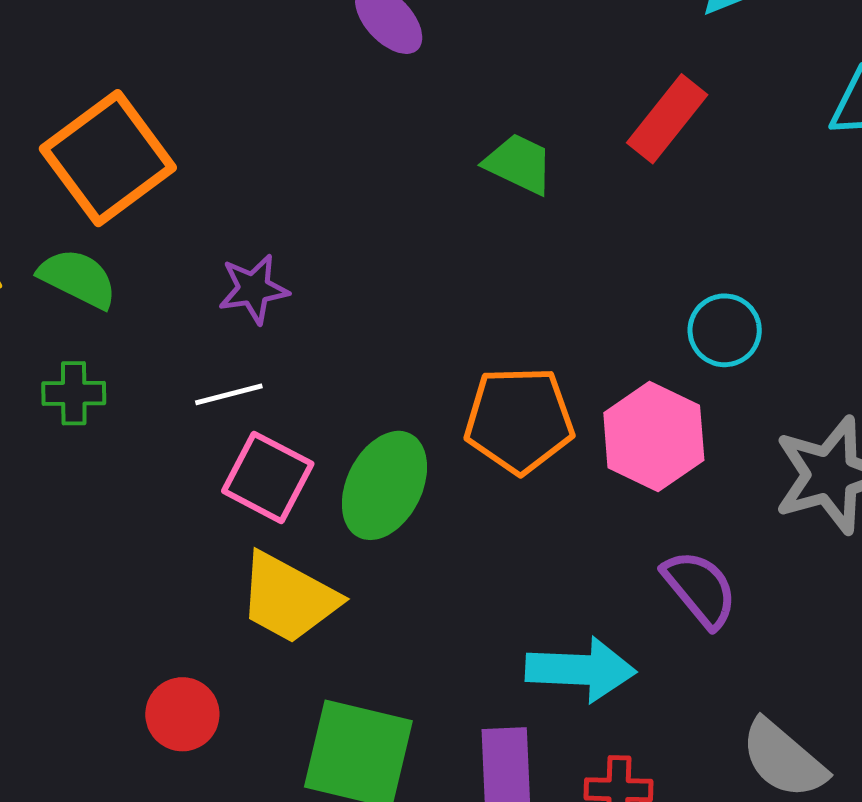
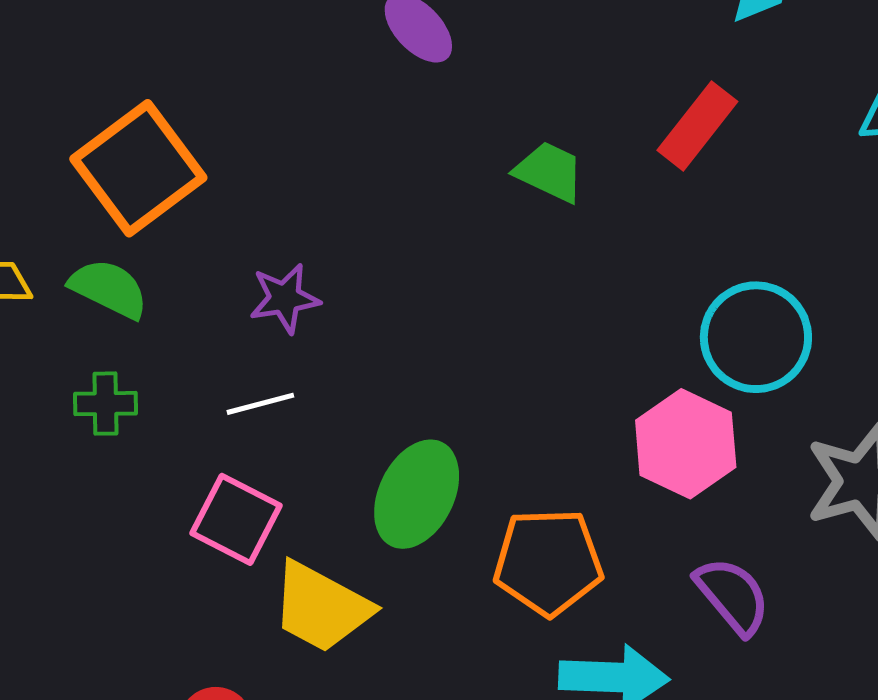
cyan circle: (725, 330) -> (756, 337), size x1.5
orange pentagon: (519, 420) -> (548, 562), moved
pink square: (268, 477) -> (236, 519), moved

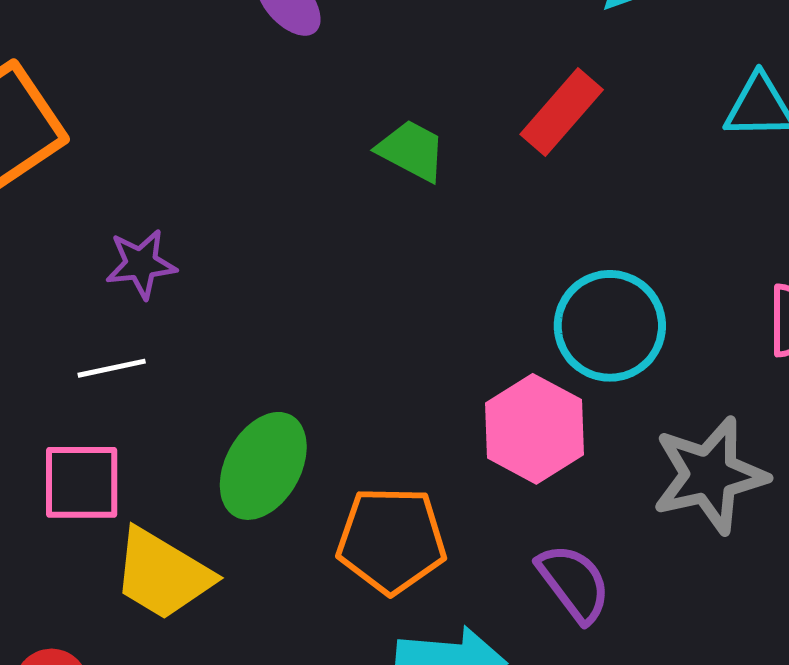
pink square: (236, 519) -> (82, 482), turned -30

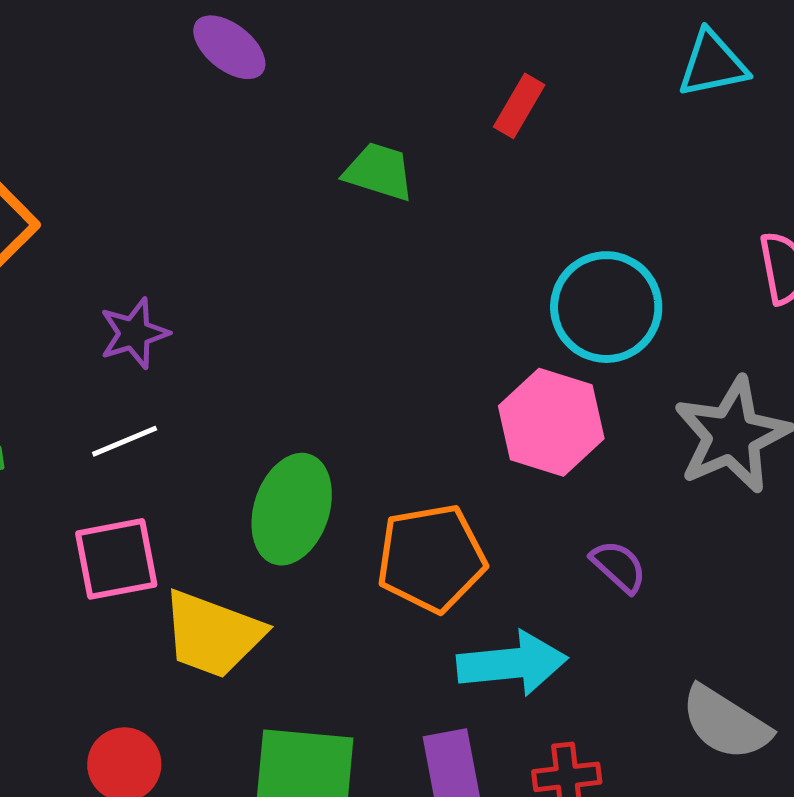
red rectangle: (562, 112) -> (519, 106), size x0.7
purple semicircle: (574, 583) -> (619, 566), size x0.7

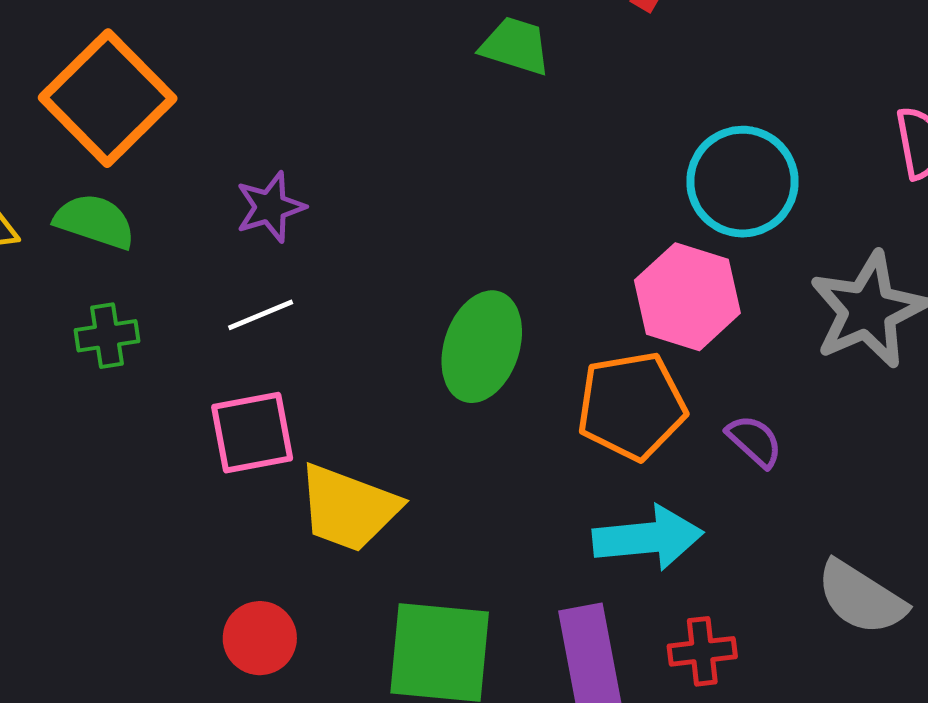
green ellipse: (292, 509) -> (482, 347), moved
orange pentagon: (431, 558) -> (632, 406), moved

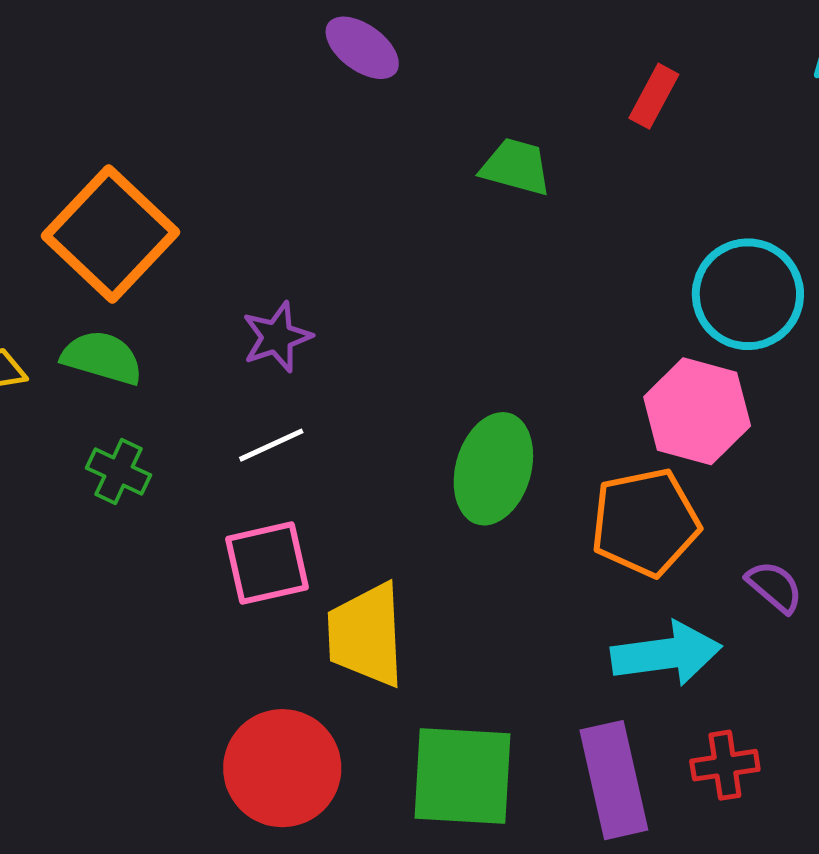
green cross: (107, 336) -> (119, 471), turned 36
purple semicircle: (754, 441) -> (774, 587), moved
yellow trapezoid: (348, 508) -> (366, 635), turned 69
red circle: (260, 638) -> (282, 768), size x1.6

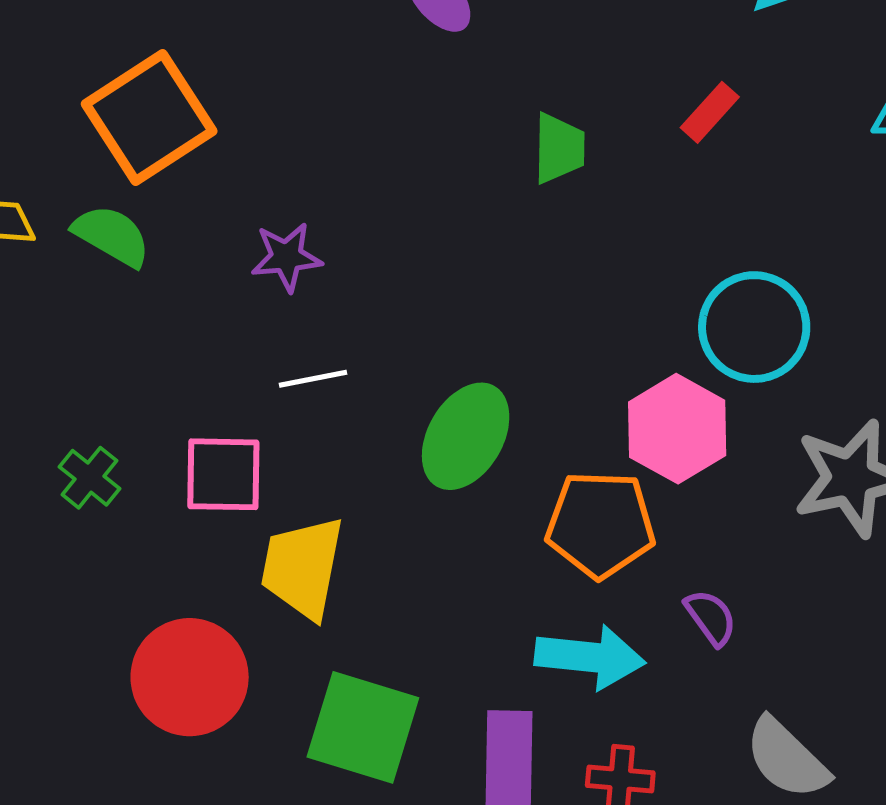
green trapezoid: (516, 167) -> (559, 148), turned 62
white line: (271, 445) -> (313, 379), moved
green cross: (119, 471) -> (90, 478), moved

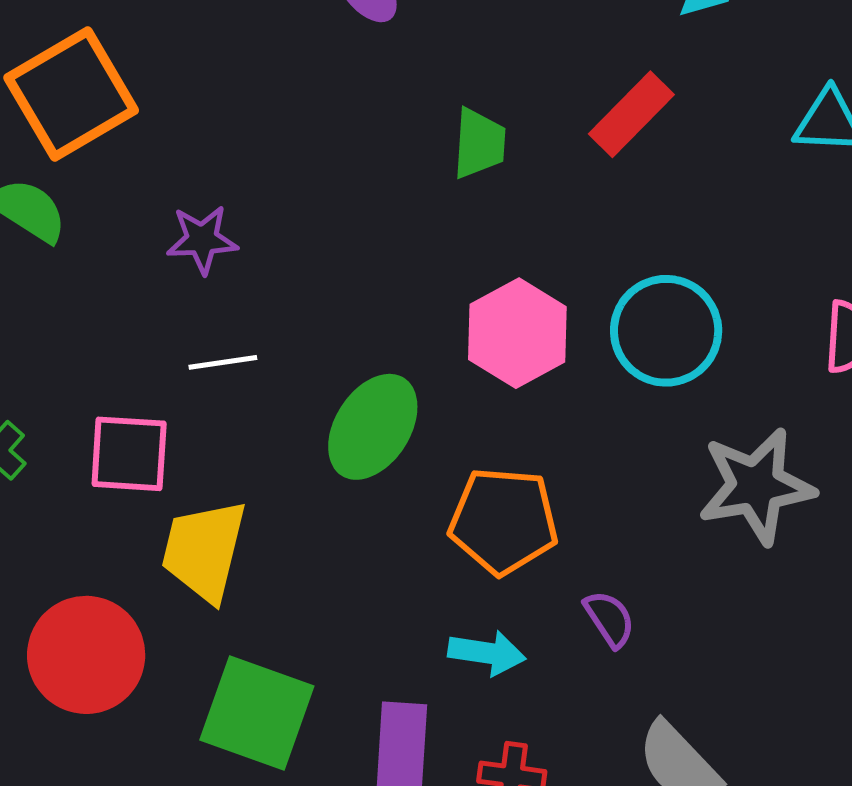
red rectangle: (710, 112) -> (631, 114), size x1.4
pink hexagon: (677, 429) -> (517, 333), moved
cyan arrow: (590, 657) -> (487, 653), size x0.7

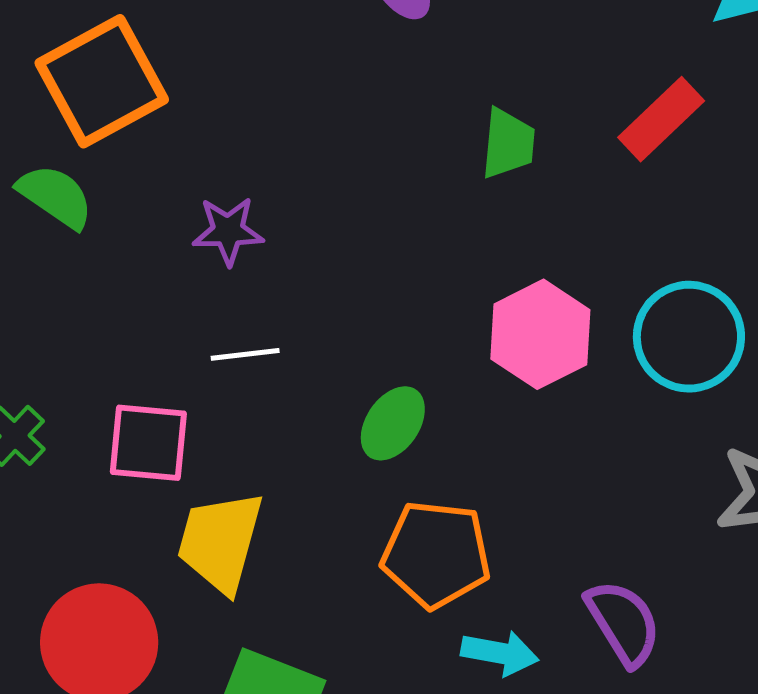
green ellipse: (373, 427) -> (393, 423), size x0.7
orange pentagon: (503, 521) -> (436, 554), moved
purple semicircle: (609, 619) -> (623, 623), size x1.5

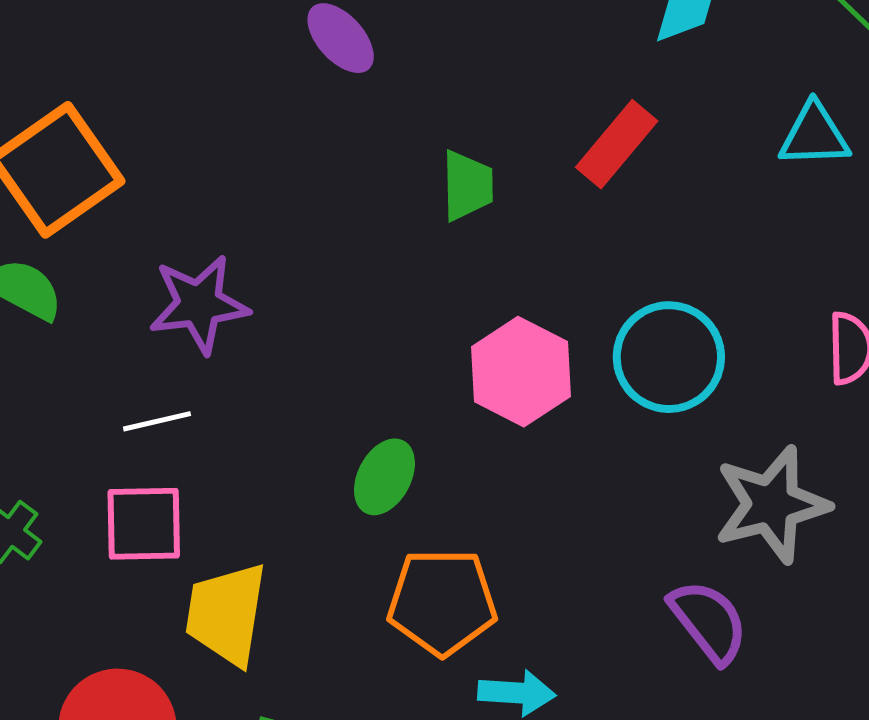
purple star: (228, 231) -> (199, 304), size x1.4
white line: (245, 354) -> (157, 421), moved
purple semicircle: (623, 623) -> (709, 621), moved

